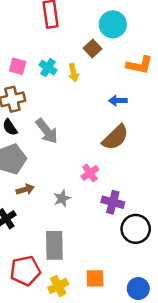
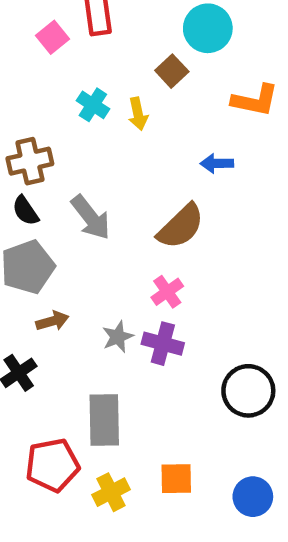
pink square: (18, 66) -> (52, 37), moved, turned 36
brown semicircle: (115, 137) -> (181, 226), moved
purple cross: (113, 202) -> (163, 344), moved

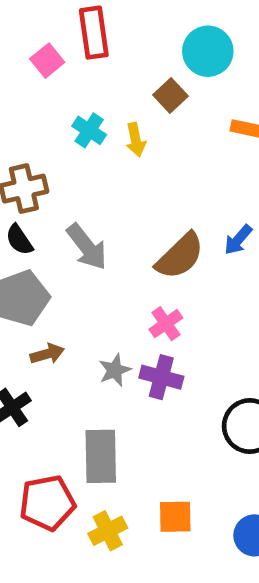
blue arrow: (217, 163) -> (238, 240), moved, turned -48

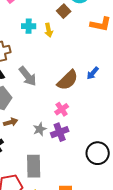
cyan cross: (89, 130) -> (29, 26), turned -32
purple cross: (161, 377) -> (60, 132), turned -36

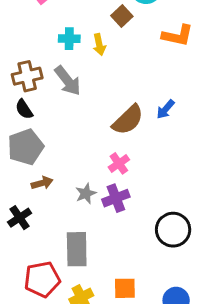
gray arrow: (28, 76) -> (68, 81), moved

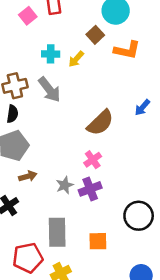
orange L-shape: (178, 36) -> (127, 50), moved
yellow arrow: (99, 45) -> (76, 59), turned 54
black semicircle: (24, 109) -> (12, 114), turned -138
blue arrow: (166, 109) -> (142, 107), moved
orange square: (125, 288) -> (98, 241), moved

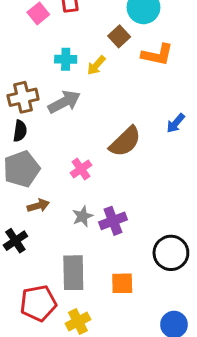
gray arrow: (49, 90) -> (64, 102), turned -80
pink cross: (93, 160) -> (81, 169), moved

